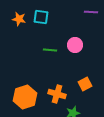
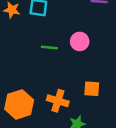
orange square: (85, 84) -> (92, 89), turned 32

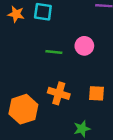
orange cross: (58, 101) -> (59, 93), moved

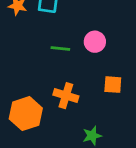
orange square: (97, 93) -> (113, 85), moved

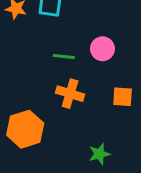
orange cross: (66, 96) -> (70, 94), moved

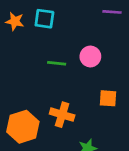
orange cross: (70, 94) -> (62, 115), moved

